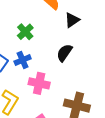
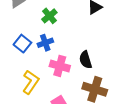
black semicircle: (64, 53) -> (86, 60), moved, turned -54

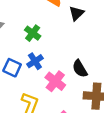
pink cross: (60, 66) -> (55, 81), turned 36

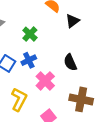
black semicircle: (80, 69) -> (70, 62), moved

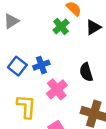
green cross: (30, 34) -> (61, 26), moved
yellow L-shape: (19, 99) -> (26, 107), turned -30

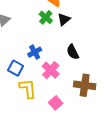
black triangle: (93, 27) -> (64, 19), moved
blue square: (17, 66) -> (16, 68), moved

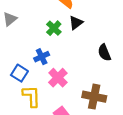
green cross: (46, 17) -> (54, 28), moved
black semicircle: (73, 52) -> (104, 53), moved

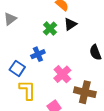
pink cross: (58, 78) -> (62, 74), moved

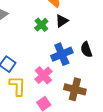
blue cross: (38, 54) -> (62, 54), moved, size x1.5
pink cross: (62, 74) -> (43, 75), moved

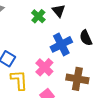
black triangle: (62, 21) -> (59, 11), turned -32

